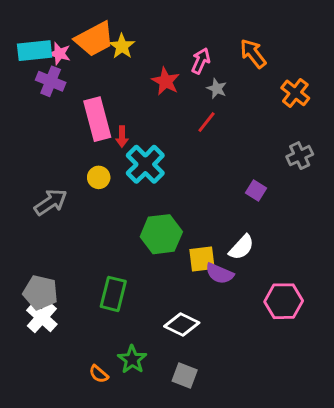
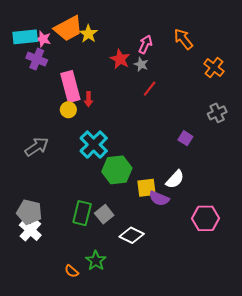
gray star: (217, 89) -> (141, 64), moved
cyan cross: (145, 164) -> (94, 145), moved
yellow circle: (99, 177) -> (68, 110), moved
gray square: (185, 375) -> (104, 214), moved, turned 30

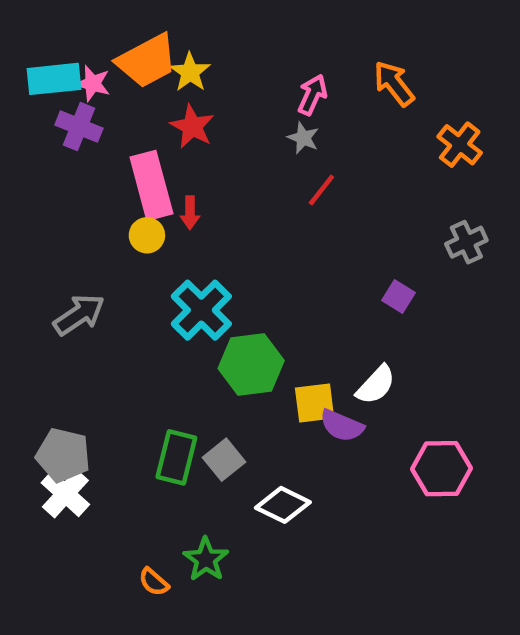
red star: (120, 59) -> (192, 127), moved

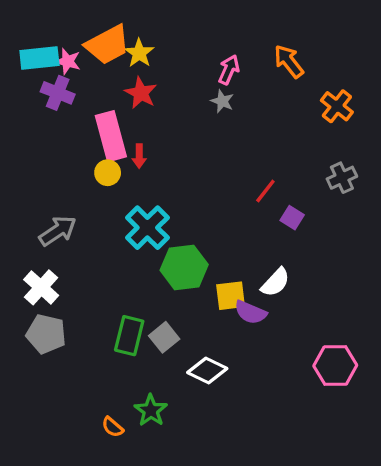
red line: (321, 190) -> (265, 191), moved
pink hexagon: (441, 469) -> (335, 366), moved
white cross: (65, 494) -> (41, 287), moved

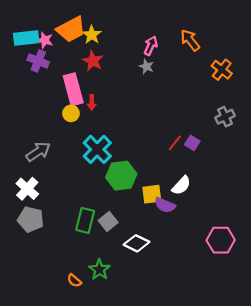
red line: (265, 191) -> (175, 143), moved

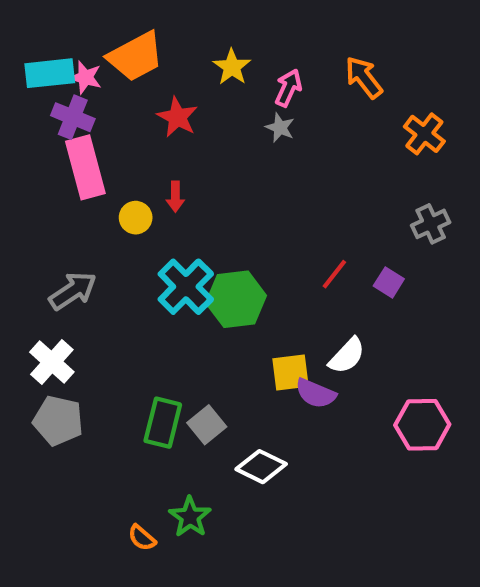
yellow star: (92, 35) -> (232, 67), moved
pink rectangle: (73, 89) -> (85, 167), moved
purple square: (192, 143) -> (389, 282), moved
green hexagon: (121, 176) -> (236, 299), moved
pink hexagon: (221, 240) -> (422, 425), moved

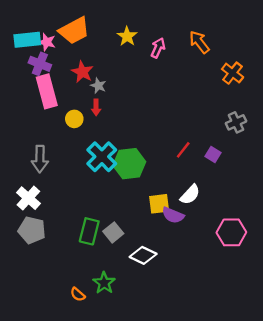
red star: (177, 117) -> (82, 72), moved
gray star: (280, 128) -> (98, 86), moved
gray arrow: (73, 291) -> (40, 159), turned 125

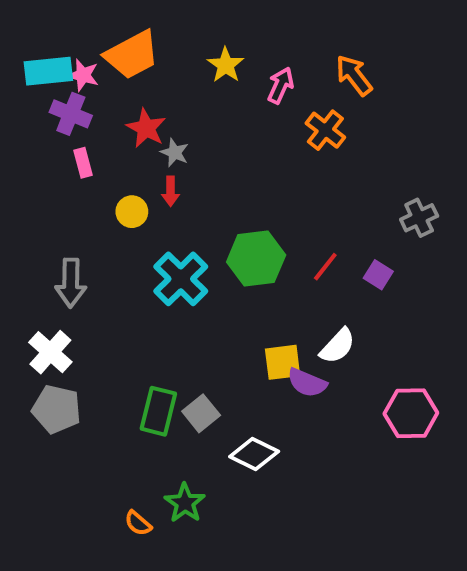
orange cross: (233, 73) -> (325, 130), moved
pink rectangle: (47, 91) -> (83, 163), size x0.5
green hexagon: (129, 164) -> (256, 258), moved

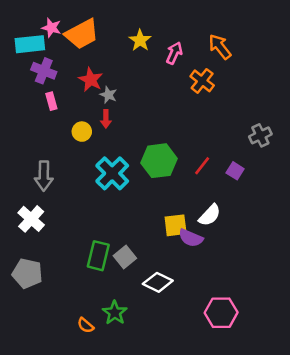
pink star: (83, 75) -> (51, 28), moved
gray pentagon: (57, 409) -> (27, 273), moved
pink hexagon: (411, 413) -> (221, 313), moved

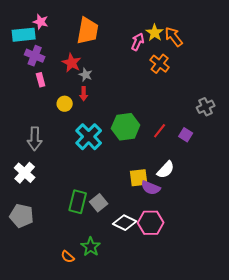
orange trapezoid: (82, 34) -> (88, 31), moved, turned -52
yellow star: (140, 40) -> (155, 33), moved
pink hexagon: (221, 313) -> (151, 223), moved

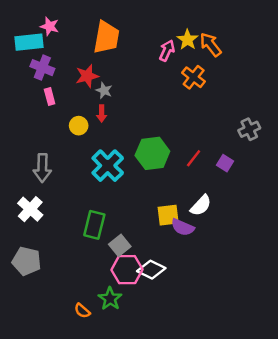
red star: (72, 63) -> (87, 76), turned 30
green rectangle: (78, 202) -> (94, 225), moved
pink hexagon: (151, 223) -> (127, 270), moved

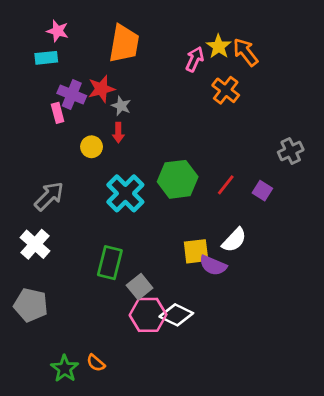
cyan rectangle: (29, 42) -> (46, 58), moved, size x0.7
purple cross: (42, 68) -> (72, 94), moved
gray arrow: (42, 168) -> (49, 196), turned -136
green star: (110, 299) -> (65, 369), moved

